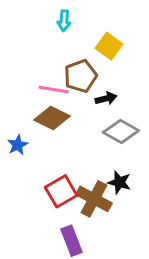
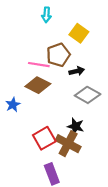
black star: (119, 182) -> (76, 126), moved

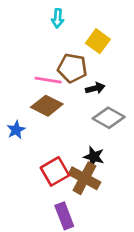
brown pentagon: (58, 55) -> (72, 68), turned 30

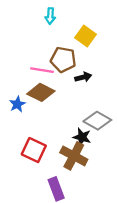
gray diamond: (109, 118) -> (97, 121), moved
blue star: (16, 130) -> (17, 104), moved
red square: (55, 171) -> (34, 150), moved, turned -35

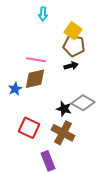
brown pentagon: (63, 60) -> (74, 46), moved
brown diamond: (41, 92) -> (35, 79), turned -40
black star: (82, 137) -> (64, 109), moved

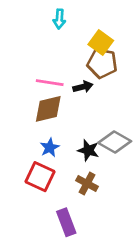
black arrow: (71, 66) -> (83, 87), moved
blue star: (15, 89) -> (50, 148), moved
brown cross: (63, 133) -> (87, 184), size x0.7

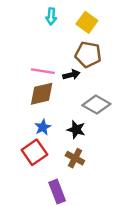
yellow square: (101, 43) -> (87, 22), moved
gray diamond: (115, 142) -> (96, 105), moved
red square: (40, 177) -> (34, 152), turned 30

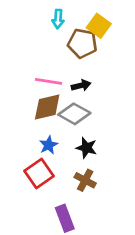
brown pentagon: (88, 54) -> (82, 43), moved
gray diamond: (96, 105) -> (74, 114), moved

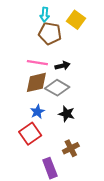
brown pentagon: (82, 43) -> (50, 33), moved
brown cross: (85, 180) -> (71, 148), moved, turned 35

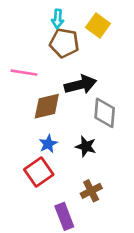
pink line: (37, 63) -> (24, 73), moved
black arrow: (62, 66) -> (80, 85), size x1.6
gray diamond: (57, 88) -> (105, 113), moved, turned 65

